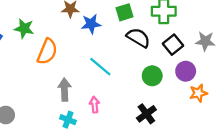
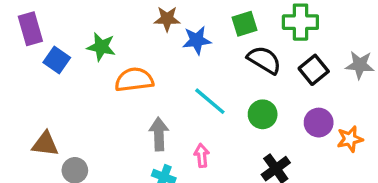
orange semicircle: (47, 52) -> (134, 80), turned -120
purple circle: (186, 71) -> (319, 123), moved
green circle: (152, 76) -> (263, 114), moved

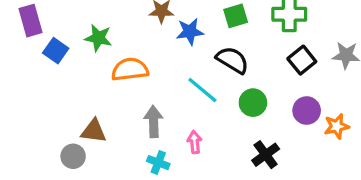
black semicircle: (264, 60) -> (232, 60), moved
brown triangle: (45, 144) -> (94, 131), moved

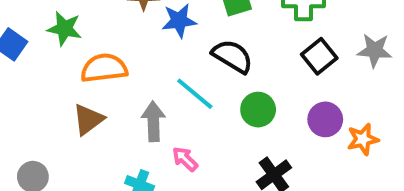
gray arrow: (154, 122) -> (153, 121), moved
brown triangle: (94, 131) -> (88, 119), moved, turned -44
pink arrow: (195, 142) -> (185, 159), turned -40

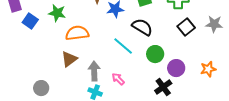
purple circle: (325, 119) -> (176, 68), moved
gray arrow: (153, 121) -> (94, 71), moved

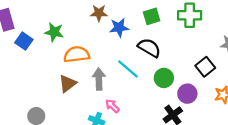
black square: (186, 27) -> (205, 67), moved
gray arrow: (94, 71) -> (99, 79), moved
pink arrow: (118, 79) -> (112, 106), moved

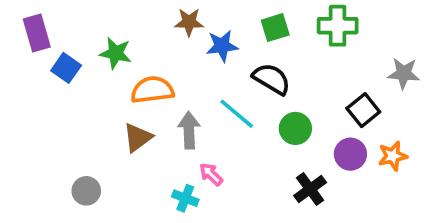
purple circle: (187, 94) -> (350, 154), moved

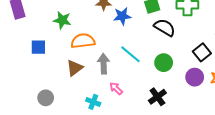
blue square: (66, 68) -> (38, 47), moved, turned -35
black semicircle: (272, 79) -> (165, 27), moved
black cross: (310, 189) -> (157, 97), moved
cyan cross: (185, 198) -> (93, 102), moved

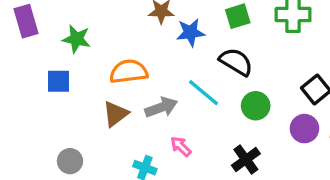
green star: (62, 20) -> (76, 39), moved
black semicircle: (165, 27) -> (236, 62), moved
gray arrow: (104, 64) -> (161, 107), turned 72

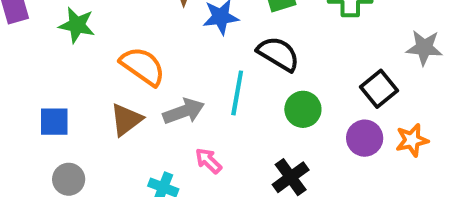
orange semicircle: (129, 72) -> (143, 66), turned 42
blue square: (59, 81) -> (54, 122), moved
cyan line: (204, 93) -> (237, 93), turned 60

